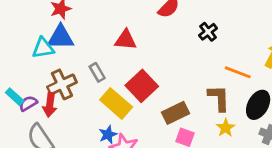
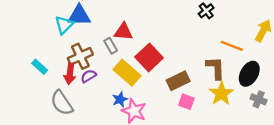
red triangle: (126, 40) -> (123, 32), moved
cyan triangle: (43, 48) -> (64, 25), turned -36
purple semicircle: (28, 103) -> (89, 76), moved
yellow star: (226, 128) -> (221, 94), size x1.5

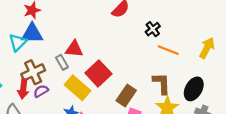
orange line: (232, 46) -> (168, 50), moved
brown rectangle: (178, 81) -> (126, 96), turned -30

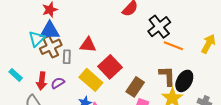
black cross: (153, 29) -> (159, 27), size x1.6
gray rectangle: (62, 62) -> (67, 57), moved, turned 32
brown cross: (33, 72) -> (51, 47), moved
black ellipse: (194, 89) -> (184, 81), moved

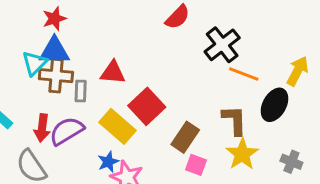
brown cross: (51, 47) -> (56, 76), turned 30
black ellipse: (184, 81) -> (275, 105), moved
purple semicircle: (58, 83) -> (67, 131), size x1.6

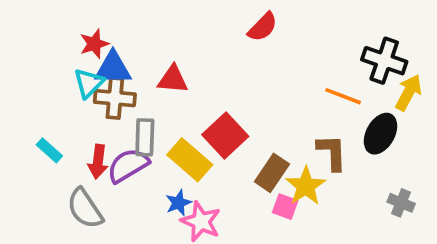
red star: (54, 19) -> (94, 44), moved
black cross: (222, 45) -> (384, 61), moved, turned -33
red triangle: (113, 72) -> (173, 79), moved
gray rectangle: (81, 91) -> (145, 137), moved, size x1.4
yellow star: (242, 154) -> (306, 186), moved

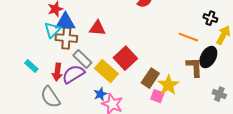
black cross: (384, 61) -> (210, 18), size x0.6
gray rectangle: (145, 137) -> (82, 59), turned -48
brown L-shape: (332, 152) -> (194, 67), moved

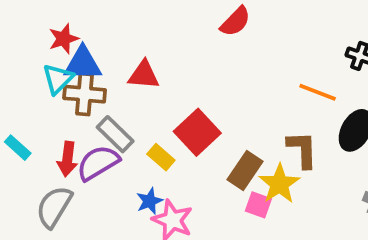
brown L-shape: (194, 67) -> (302, 149), moved
yellow rectangle: (106, 71) -> (161, 157), size x0.6
gray semicircle: (50, 97) -> (54, 207), turned 65

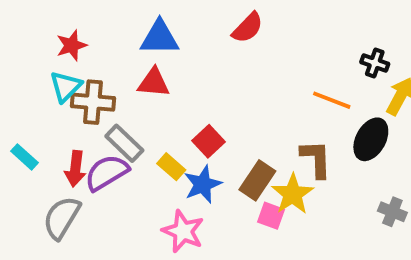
blue triangle: (83, 64) -> (160, 38), moved
red square: (197, 132) -> (208, 141), size x0.7
blue star: (150, 201) -> (203, 184), moved, size x1.4

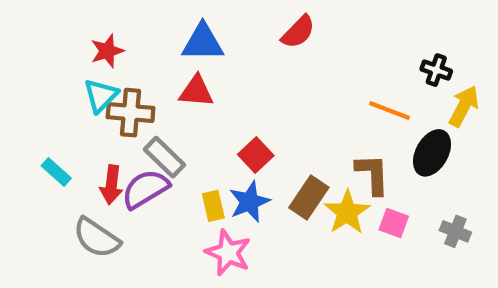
yellow rectangle: (171, 167) -> (213, 206), moved, turned 36
pink square: (271, 216) -> (394, 223), moved
gray semicircle: (62, 218) -> (97, 238), turned -87

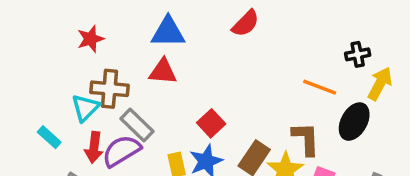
black cross: (436, 70) -> (358, 54), turned -30
cyan triangle: (101, 96) -> (85, 108), moved

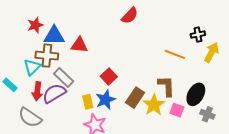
blue triangle: (168, 32) -> (54, 36), moved
black ellipse: (354, 122) -> (196, 94), moved

